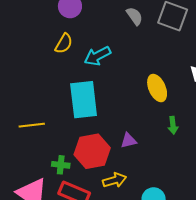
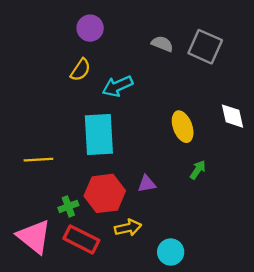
gray semicircle: (135, 16) -> (162, 44), turned -36
green arrow: (173, 125) -> (198, 170), turned -144
green cross: (61, 165) -> (68, 206), turned -30

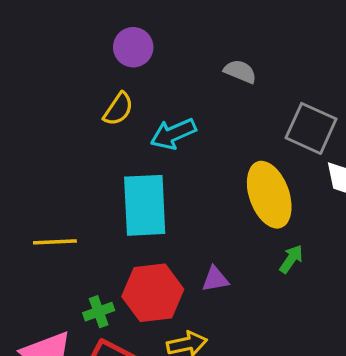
gray square: (205, 47) -> (311, 128), moved
yellow ellipse: (183, 127) -> (269, 195), size x1.4

